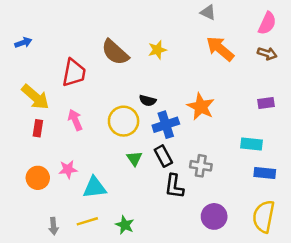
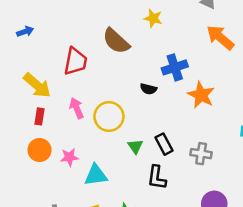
yellow star: (157, 50) -> (153, 18), moved, turned 30
yellow circle: (124, 121) -> (109, 116), moved
blue cross: (166, 125) -> (175, 67), moved
orange circle: (38, 178) -> (40, 150), moved
black L-shape: (174, 186) -> (157, 178), moved

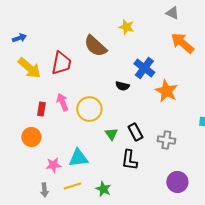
blue cross: (175, 67) -> (144, 68), turned -35
yellow arrow: (37, 85) -> (29, 68), moved
red rectangle: (40, 116) -> (41, 109), moved
pink star: (69, 157) -> (53, 165), moved

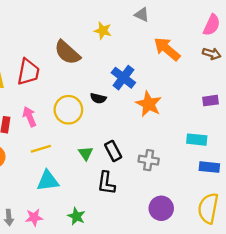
gray triangle: (172, 13) -> (142, 15), moved
yellow circle: (89, 109) -> (68, 110), moved
pink star: (53, 165) -> (34, 217), moved
yellow line: (72, 186) -> (41, 149), moved

